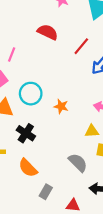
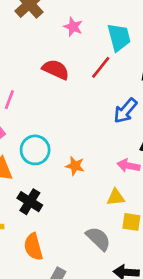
red line: (81, 46) -> (101, 67), moved
orange semicircle: (28, 168) -> (33, 247), turned 30

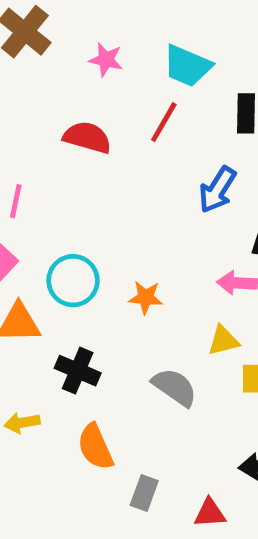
cyan trapezoid: (119, 37) -> (187, 66), turned 136
gray semicircle: (98, 239) -> (175, 387), moved

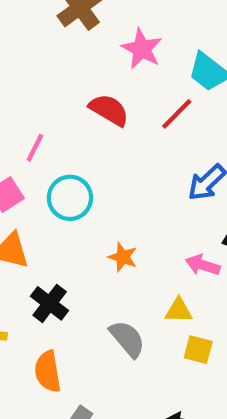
pink star: (106, 60) -> (142, 49), size x1.4
cyan circle: (73, 281) -> (70, 198), moved

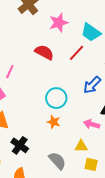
pink star: (142, 49) -> (59, 23), turned 30
cyan circle: (70, 198) -> (56, 98), moved

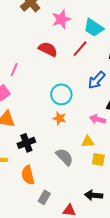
black cross: (20, 145) -> (26, 143), turned 36

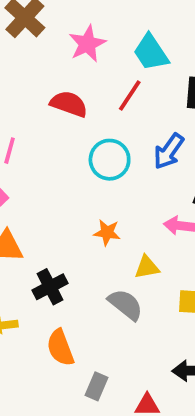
cyan trapezoid: (94, 28) -> (151, 52), turned 30
cyan circle: (61, 94) -> (110, 160), moved
yellow triangle: (88, 142) -> (147, 267), moved

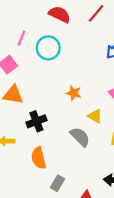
cyan circle: (110, 160) -> (48, 48), moved
yellow triangle: (147, 267) -> (95, 116), turned 35

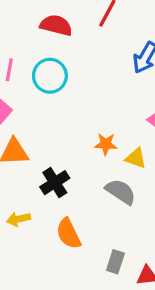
orange star: (74, 93) -> (106, 144), moved
gray rectangle: (57, 183) -> (115, 262), moved

